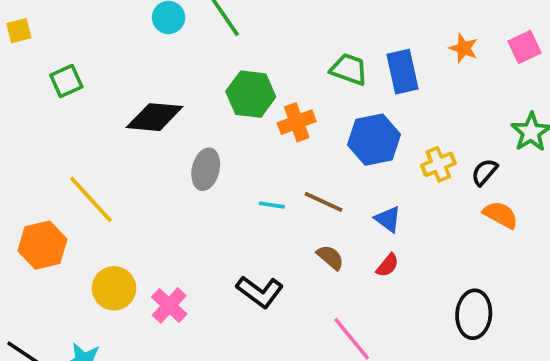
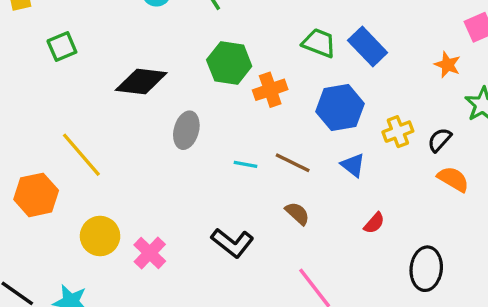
orange star: (464, 48) -> (447, 65), moved
blue rectangle: (402, 72) -> (368, 46), turned -33
blue triangle: (388, 219) -> (353, 165), moved
red semicircle: (387, 265) -> (374, 223), moved

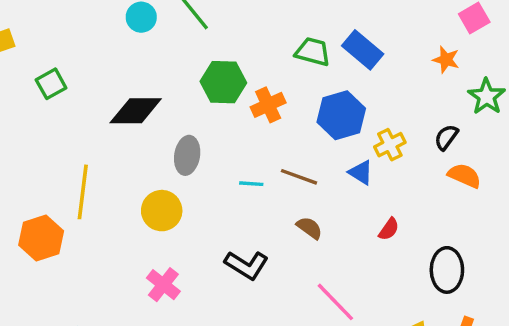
yellow cross: (398, 132) -> (390, 145), moved
yellow line: (81, 155) -> (83, 192), turned 54
yellow circle: (100, 236) -> (162, 211), moved

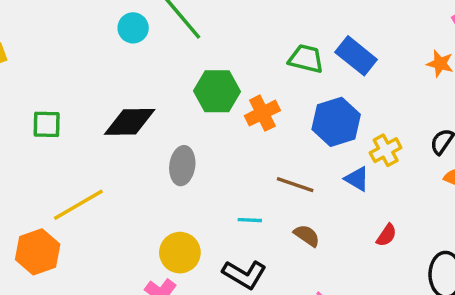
green square: (51, 84) -> (47, 124), moved, turned 32
cyan line: (251, 184) -> (250, 220), moved
yellow line: (83, 192) -> (78, 205), turned 54
yellow circle: (162, 211) -> (180, 253), moved

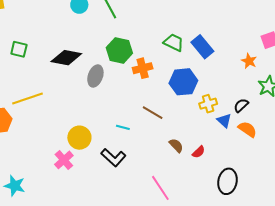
gray ellipse: (182, 166) -> (95, 76), moved
blue triangle: (357, 179) -> (224, 121), moved
brown semicircle: (307, 236) -> (176, 145), moved

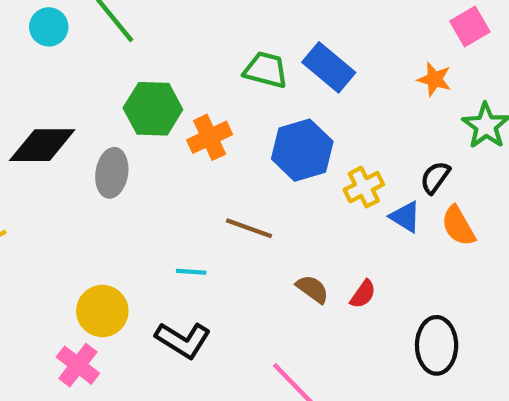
orange semicircle: (247, 129) -> (458, 226), turned -144

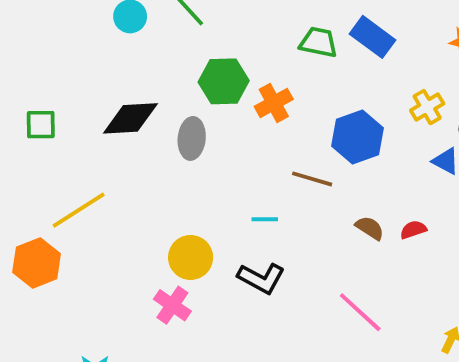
blue hexagon: (302, 150) -> (358, 137), moved
yellow cross: (364, 187) -> (427, 107), moved
red semicircle: (363, 294) -> (413, 230), turned -140

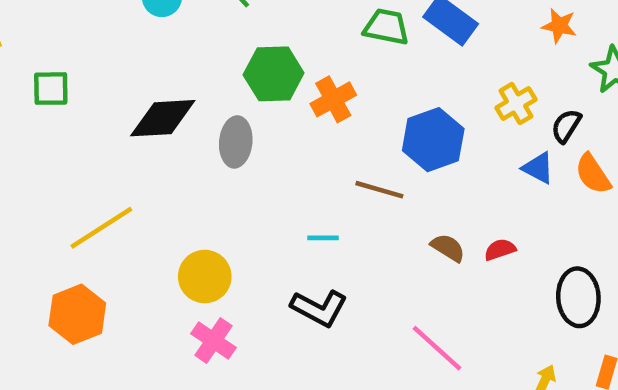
green square: (41, 125) -> (51, 89), moved
yellow circle: (191, 257) -> (205, 277), moved
orange hexagon: (37, 263) -> (77, 314), moved

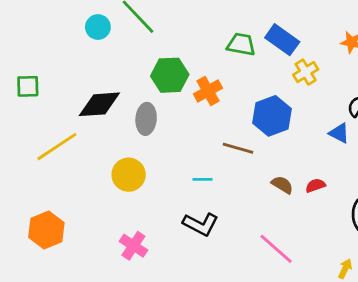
yellow cross: (516, 104) -> (306, 72), moved
yellow line: (101, 228) -> (57, 147), moved
yellow circle: (205, 277) -> (129, 175), moved

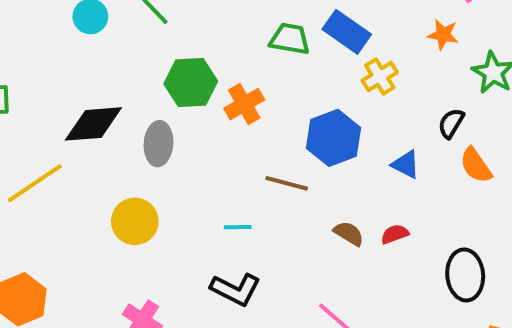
blue triangle: (339, 133) -> (406, 164), moved

